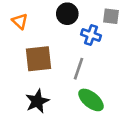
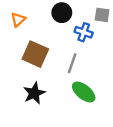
orange triangle: (20, 21) -> (18, 20), turned 35
brown square: (39, 59) -> (35, 54), turned 30

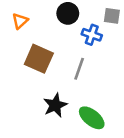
green ellipse: (84, 92) -> (92, 118), moved
black star: (34, 93) -> (55, 105), moved

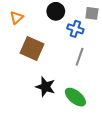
gray line: (79, 69) -> (80, 57), moved
black star: (55, 105) -> (45, 87), turned -30

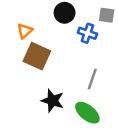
orange triangle: (16, 18) -> (25, 31), moved
gray line: (80, 57) -> (92, 79), moved

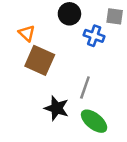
orange triangle: (25, 31) -> (27, 33), turned -35
gray line: (92, 79) -> (85, 88), moved

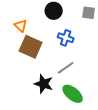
blue cross: (94, 36) -> (66, 38), moved
gray line: (85, 88) -> (66, 68), turned 36

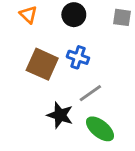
orange triangle: (21, 26) -> (28, 15), moved
blue cross: (66, 38) -> (78, 57), moved

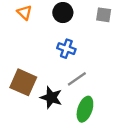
brown square: (42, 64) -> (23, 82), moved
green ellipse: (100, 129) -> (85, 109), turned 70

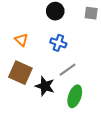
orange triangle: (24, 13) -> (21, 40), moved

